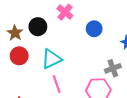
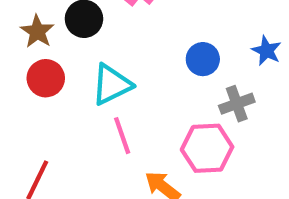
blue circle: (94, 29) -> (203, 59), moved

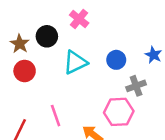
cyan triangle: (112, 85) -> (75, 62), moved
pink line: (122, 136) -> (56, 116), moved

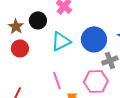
blue circle: (116, 60) -> (94, 39), size x1.6
pink line: (56, 116) -> (57, 80), moved

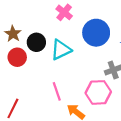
black circle: (38, 20) -> (36, 42), moved
blue circle: (94, 39) -> (96, 33), moved

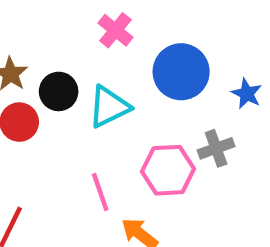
pink hexagon: (98, 92) -> (168, 170), moved

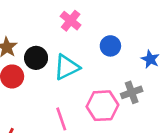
blue circle: (181, 72) -> (110, 46), size x0.6

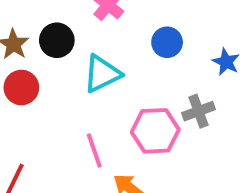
black circle: (36, 58) -> (57, 40), moved

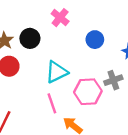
cyan triangle: (102, 74) -> (57, 72), moved

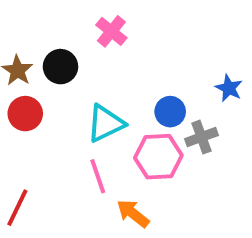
blue circle: (95, 40) -> (170, 112), moved

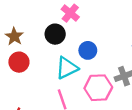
black circle: (60, 67) -> (55, 34), moved
blue circle: (170, 112) -> (88, 50), moved

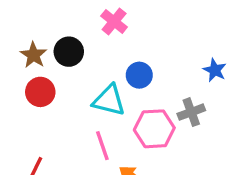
black circle: (55, 34) -> (69, 52), moved
cyan triangle: (67, 68) -> (109, 100), turned 40

